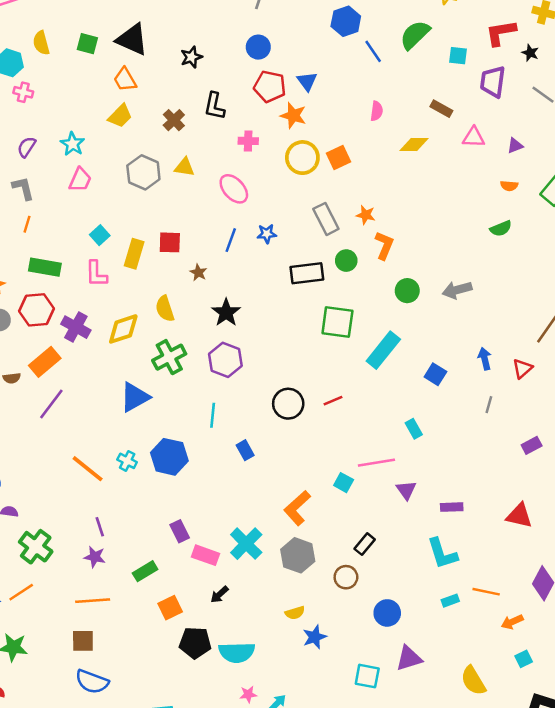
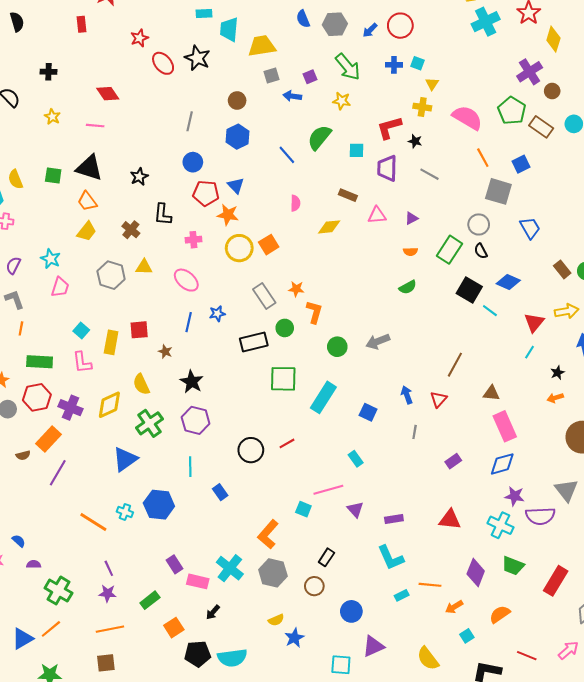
blue hexagon: (346, 21) -> (238, 137), moved

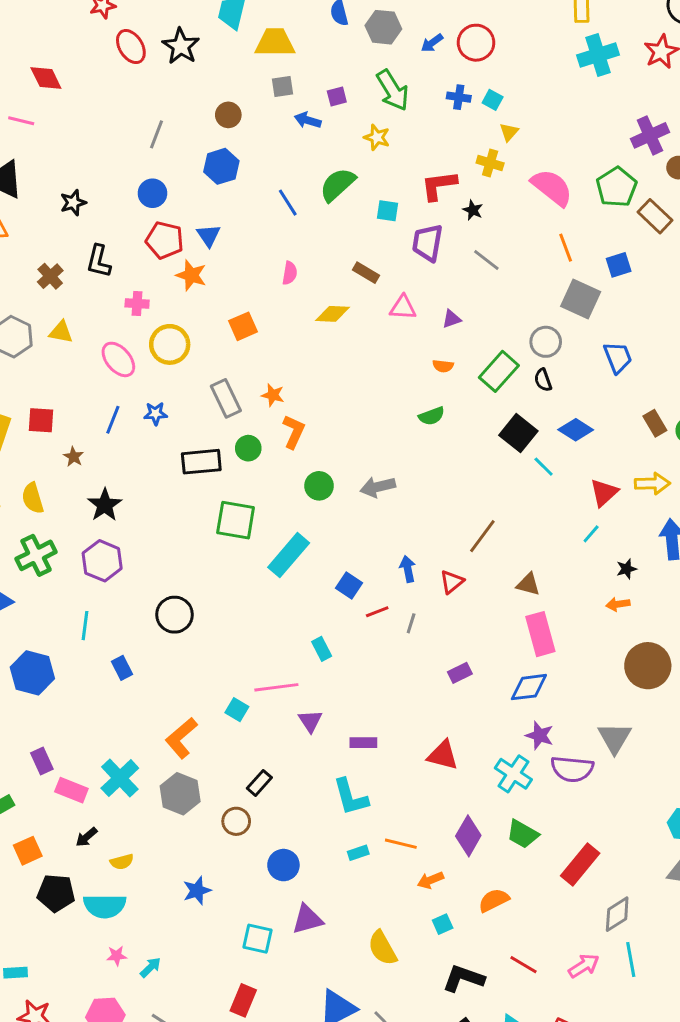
yellow circle: (239, 248) -> (170, 344), moved
red line: (287, 443) -> (377, 612), moved
yellow semicircle: (276, 620) -> (122, 862), moved

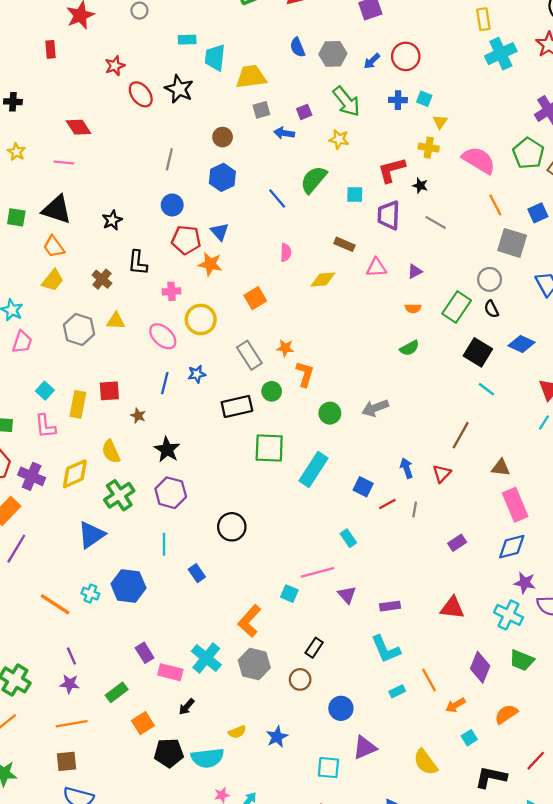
cyan line: (544, 467) -> (486, 389), moved
orange line: (401, 844) -> (429, 680), turned 55
yellow semicircle: (122, 862) -> (237, 732), moved
red line: (524, 965) -> (536, 761), turned -70

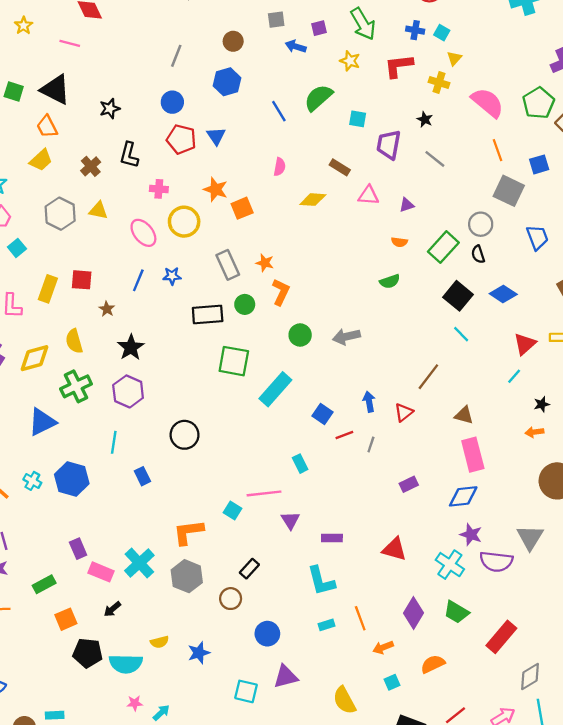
red L-shape: (392, 170) -> (399, 66), moved
orange star: (210, 264) -> (216, 189), moved
cyan square: (45, 391) -> (17, 248), moved
orange L-shape: (249, 621) -> (188, 532), turned 32

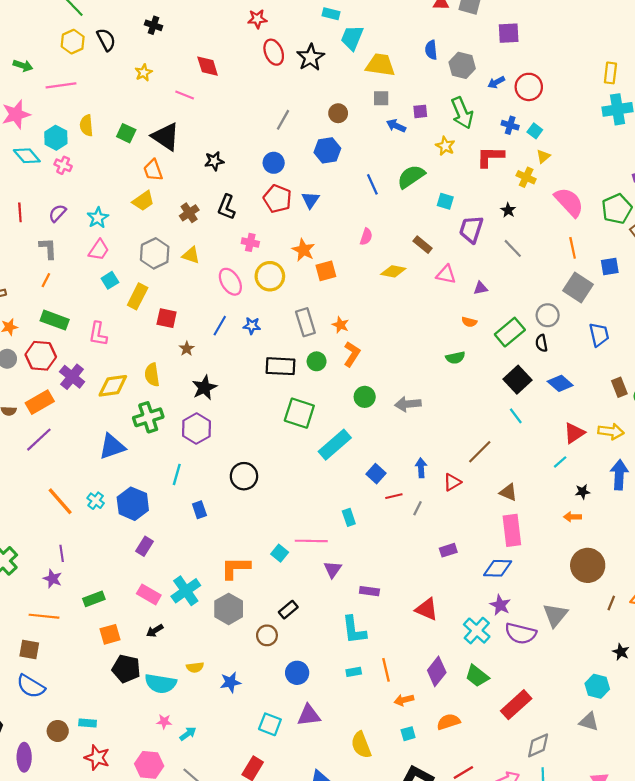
yellow rectangle: (48, 289) -> (138, 296), moved
purple rectangle: (78, 549) -> (145, 546), moved, turned 48

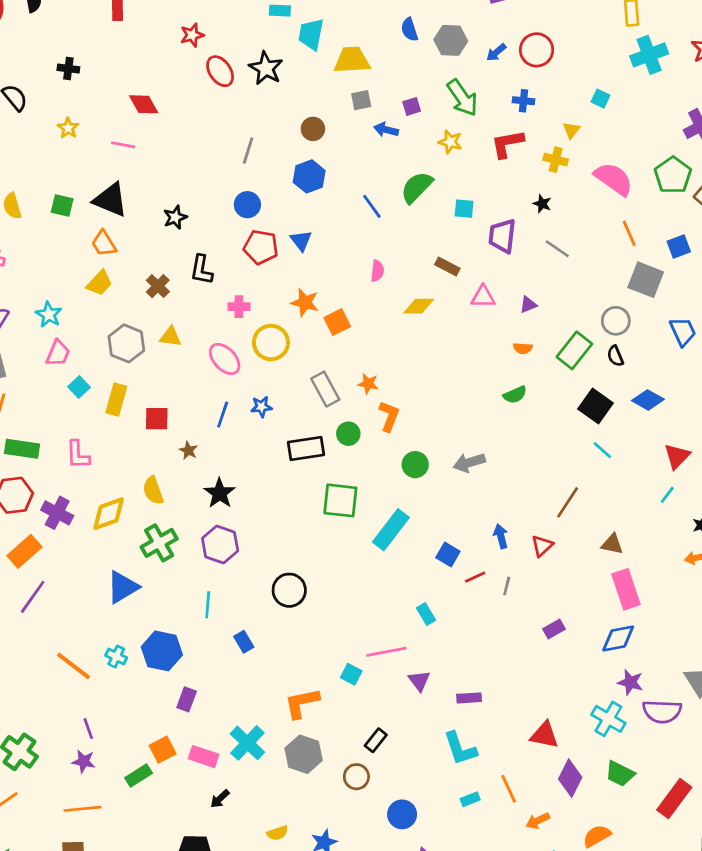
cyan square: (535, 131) -> (600, 99), moved
red triangle: (427, 609) -> (544, 735), moved
orange square: (110, 634) -> (163, 750), moved

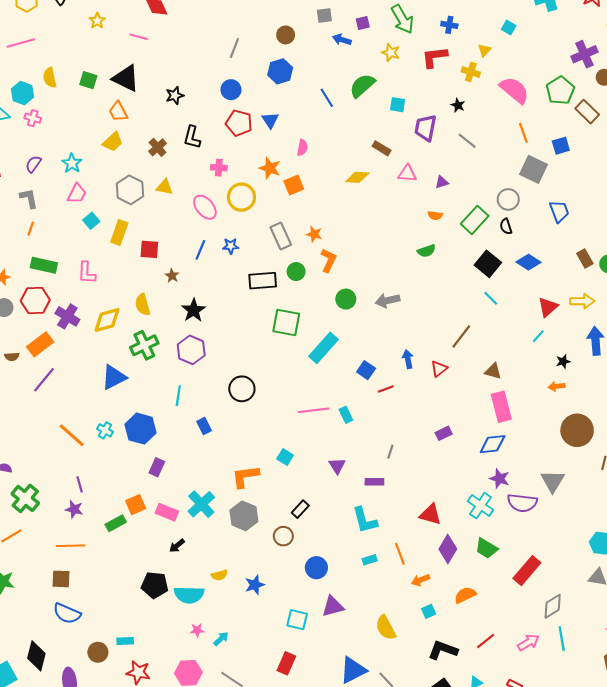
pink semicircle: (377, 271) -> (302, 148), moved
gray line: (507, 586) -> (390, 452), moved
pink line: (386, 652) -> (314, 410), moved

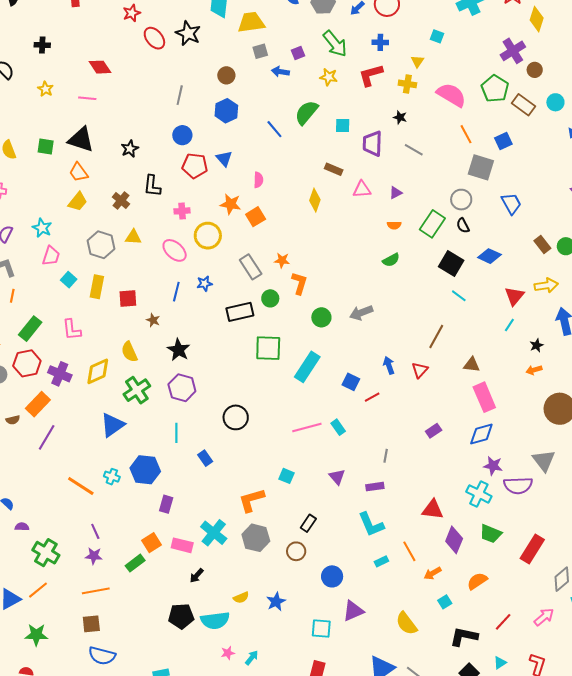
yellow diamond: (357, 177) -> (315, 200), turned -65
green rectangle: (44, 265) -> (30, 329), turned -55

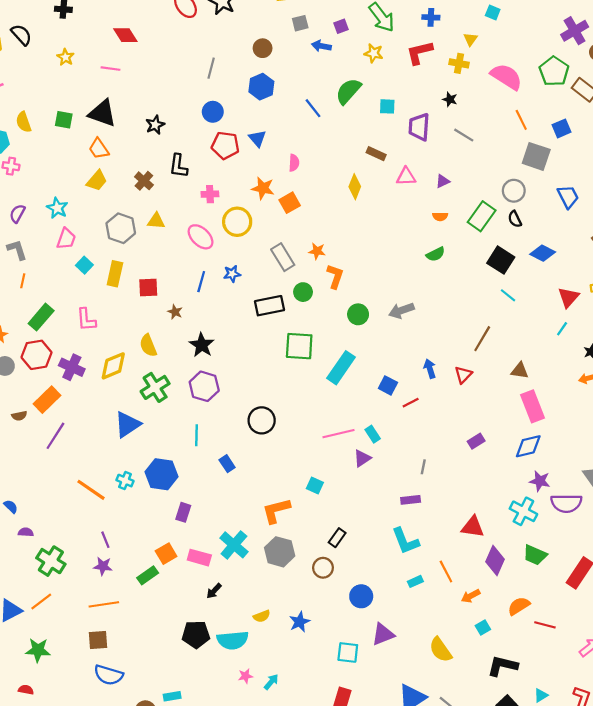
purple triangle: (337, 477) -> (362, 458), moved, turned 36
red line: (503, 622) -> (545, 625), moved, turned 60

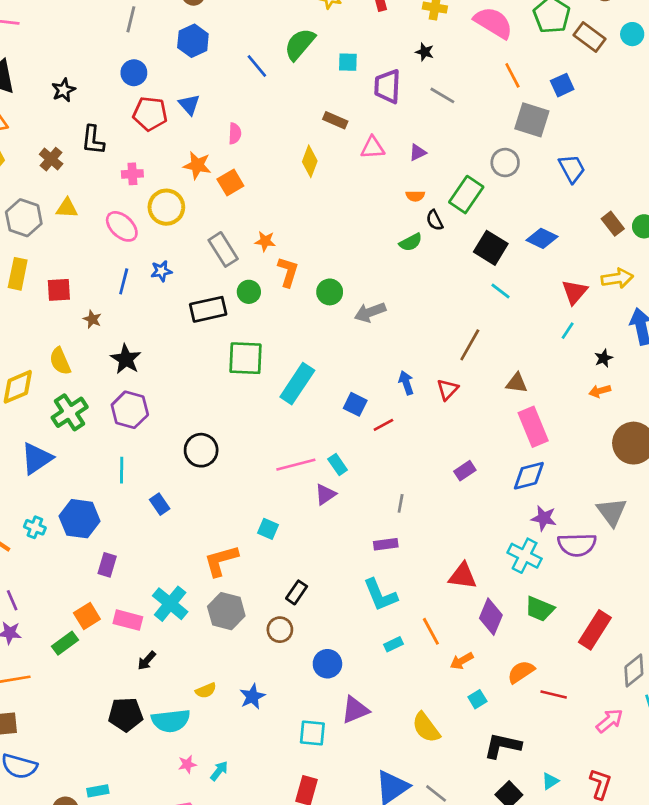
black semicircle: (515, 219) -> (435, 220), moved
green circle: (358, 314) -> (330, 292), moved

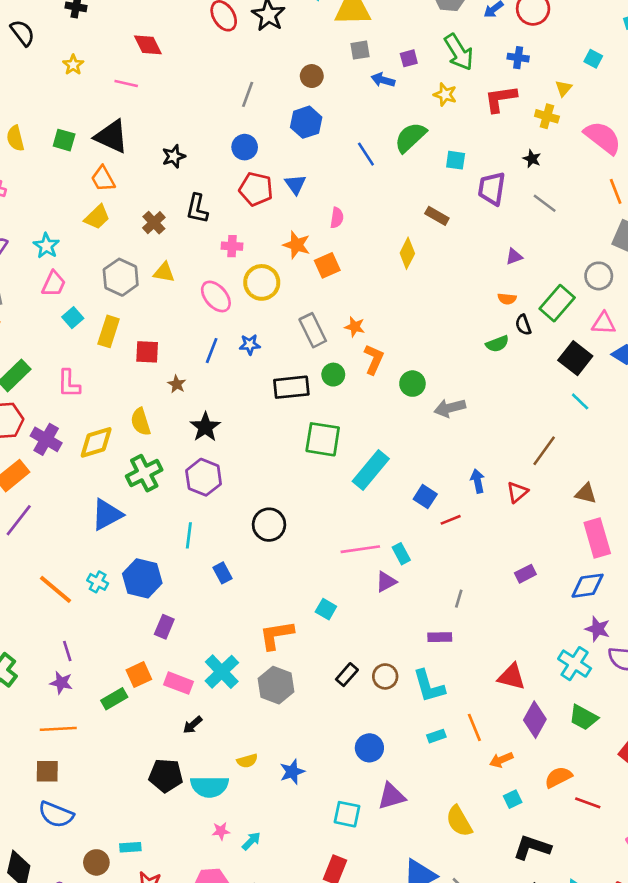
pink triangle: (373, 148) -> (604, 323), moved
brown circle: (280, 630) -> (385, 676), moved

